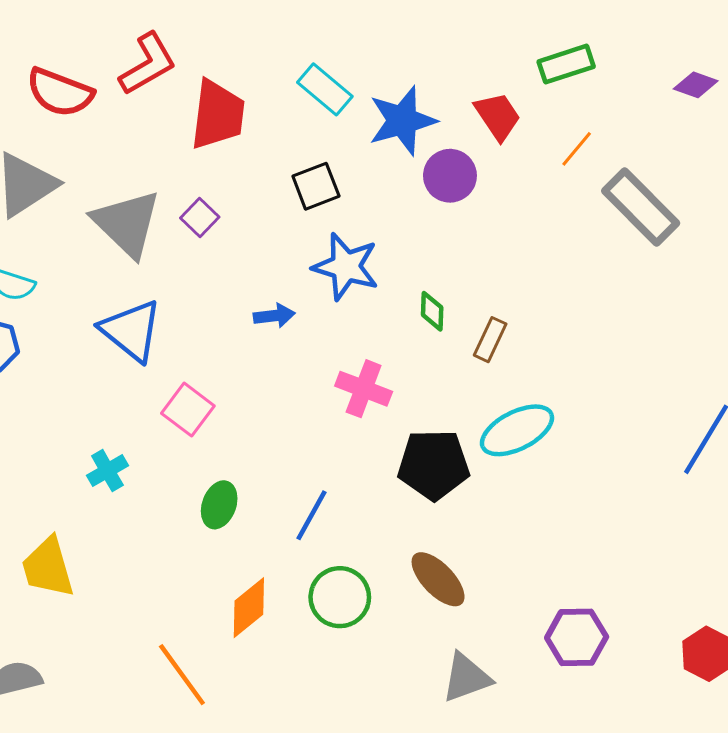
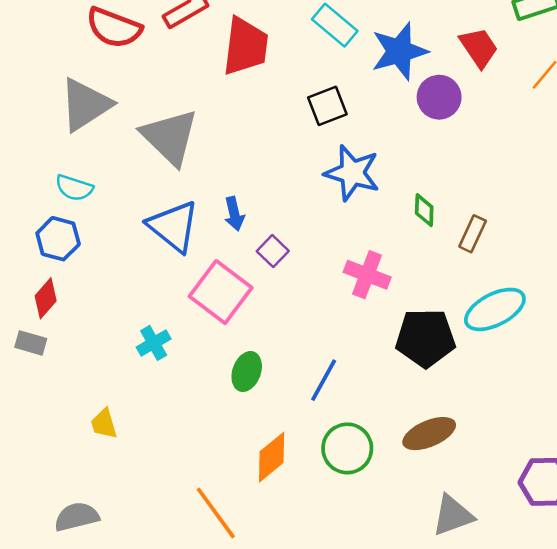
purple square: (200, 217) -> (273, 251), moved
blue arrow: (274, 316) -> (234, 214), moved, turned 84
pink square: (188, 410) -> (221, 292), size x1.4
yellow trapezoid: (48, 567) -> (104, 424), size x0.6
brown ellipse: (438, 579) -> (429, 434), turned -69

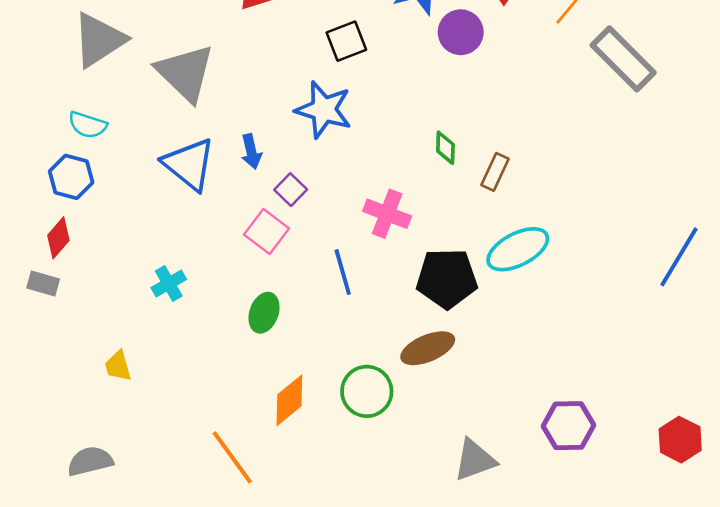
blue star: (352, 173) -> (324, 110), moved
pink square: (221, 292) -> (267, 231), moved, size x0.7
blue line: (324, 380) -> (343, 272), moved, turned -45
brown ellipse: (429, 434) -> (428, 348), moved

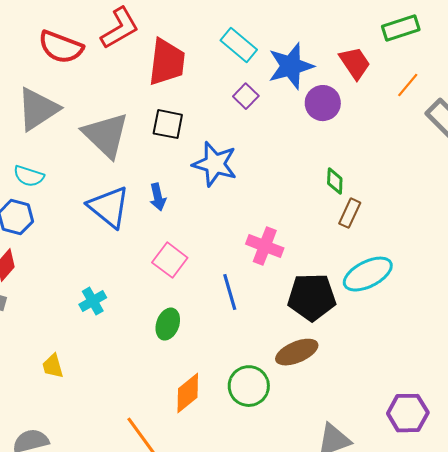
black square: (346, 41) -> (168, 124), moved, turned 32
green diamond: (445, 148) -> (335, 181), moved
purple square: (291, 190) -> (246, 96), moved

